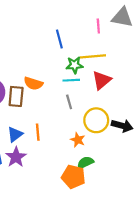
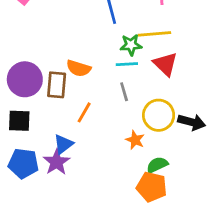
red triangle: (102, 80) -> (165, 64), turned -36
orange line: (38, 132) -> (84, 112), moved, turned 35
blue triangle: (15, 134) -> (63, 144), moved
green semicircle: (85, 163) -> (157, 165), moved
orange pentagon: (73, 177) -> (152, 187), moved

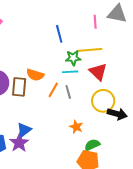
orange line: (84, 112) -> (53, 90), moved
yellow circle: (159, 115) -> (103, 101), moved

